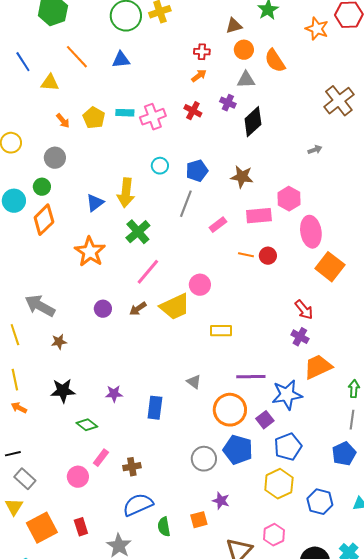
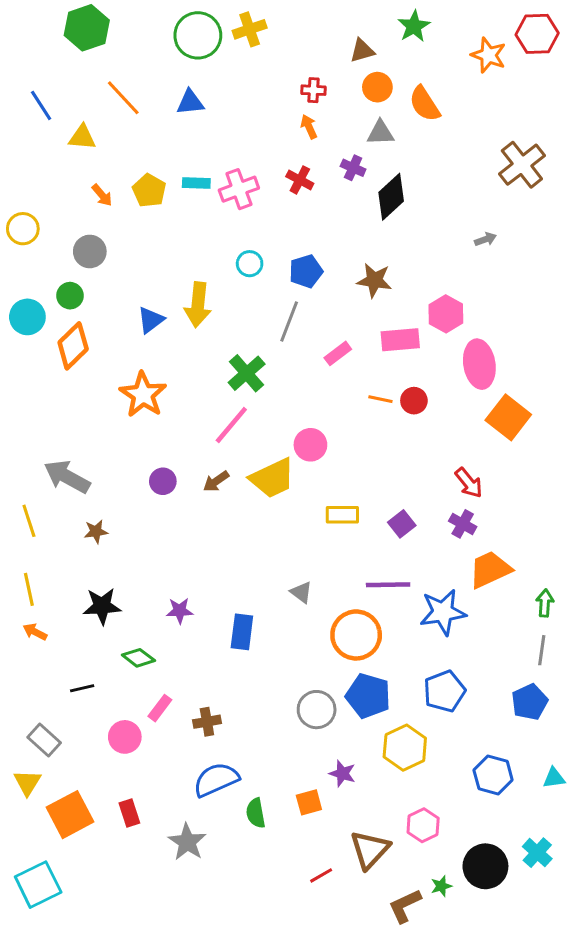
orange arrow: (199, 76) -> (309, 127), turned -77
green cross: (138, 232) -> (247, 373), moved
purple square: (265, 420) -> (402, 524), moved
black line: (13, 454) -> (82, 688), moved
yellow hexagon: (279, 484) -> (405, 748), moved

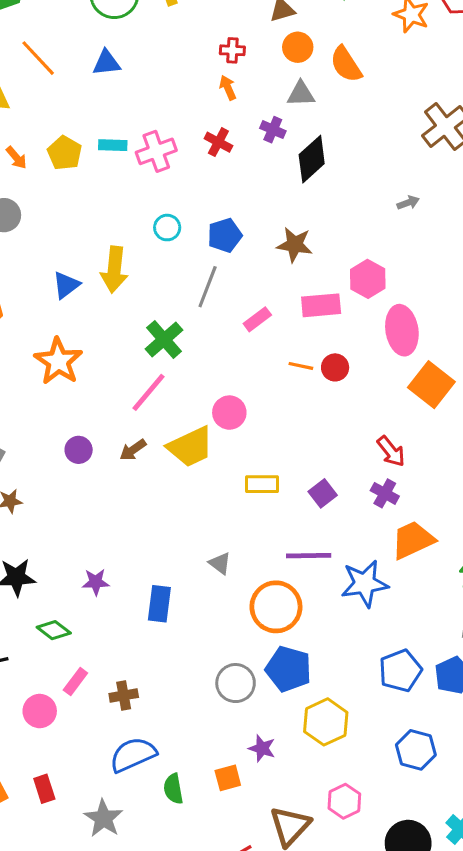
blue pentagon: (444, 691) -> (400, 671), moved

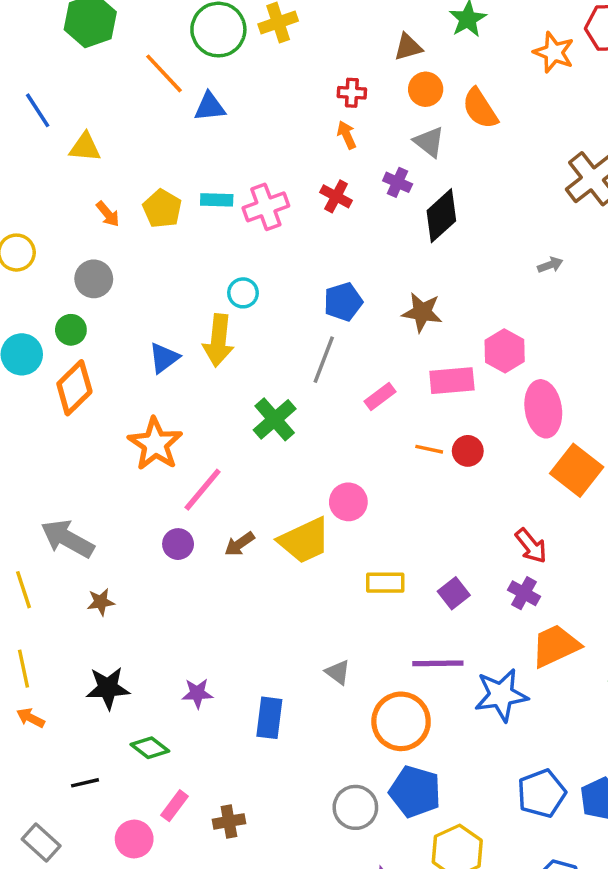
orange line: (38, 58) -> (164, 73), moved
gray triangle: (301, 94) -> (429, 142), turned 40
cyan circle: (167, 228) -> (243, 293), moved
pink line: (148, 392) -> (203, 490), moved

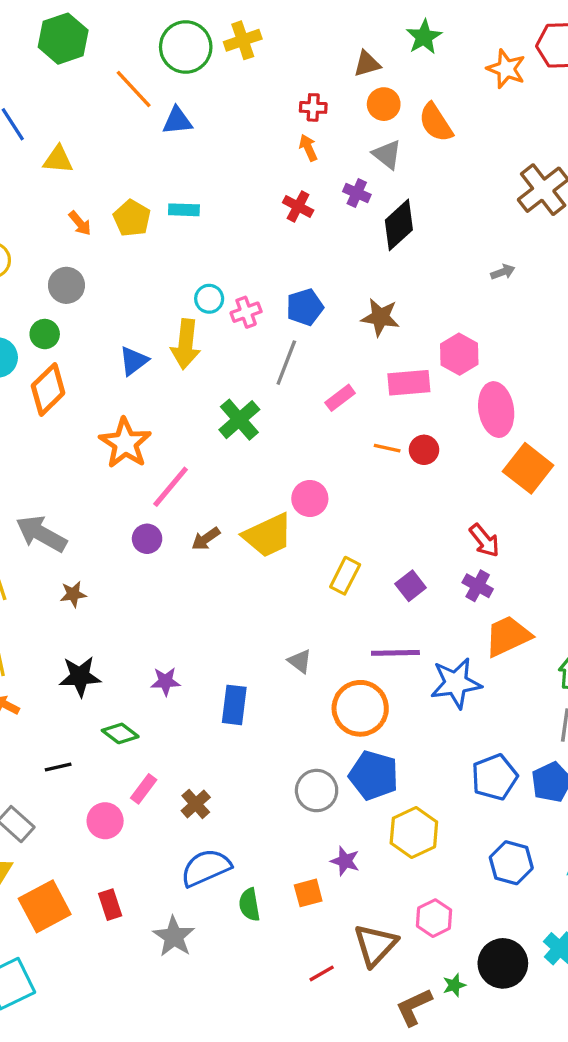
pink cross: (266, 207) -> (246, 312), moved, size x0.7
yellow rectangle: (385, 583) -> (345, 576), turned -63
brown cross: (229, 821) -> (196, 804), turned -32

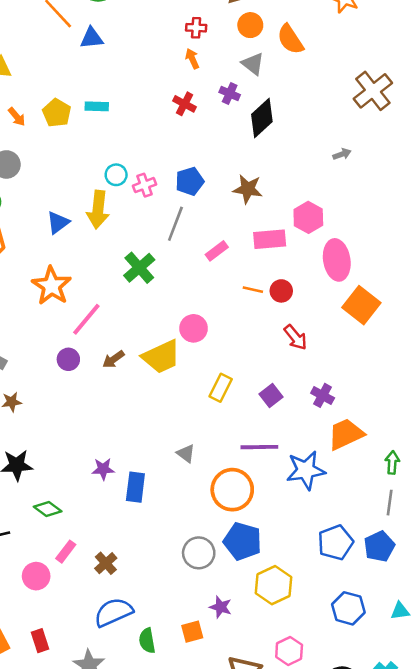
red arrow: (484, 540) -> (295, 337), moved
purple star: (166, 681) -> (103, 469), moved

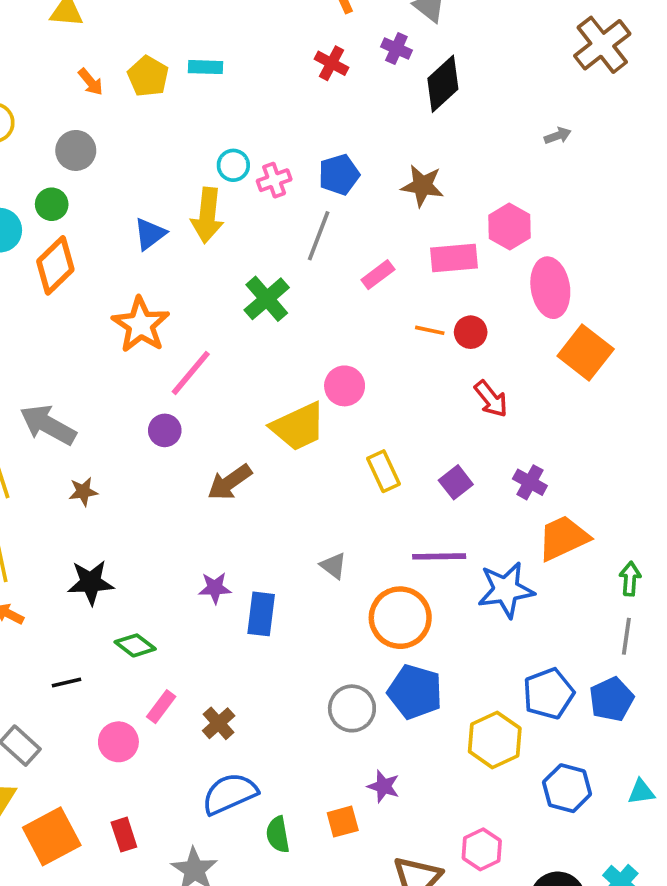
brown arrow: (114, 359) -> (230, 482), moved, size x1.4
yellow rectangle: (221, 388) -> (383, 471), turned -52
yellow hexagon: (274, 585) -> (495, 740), moved

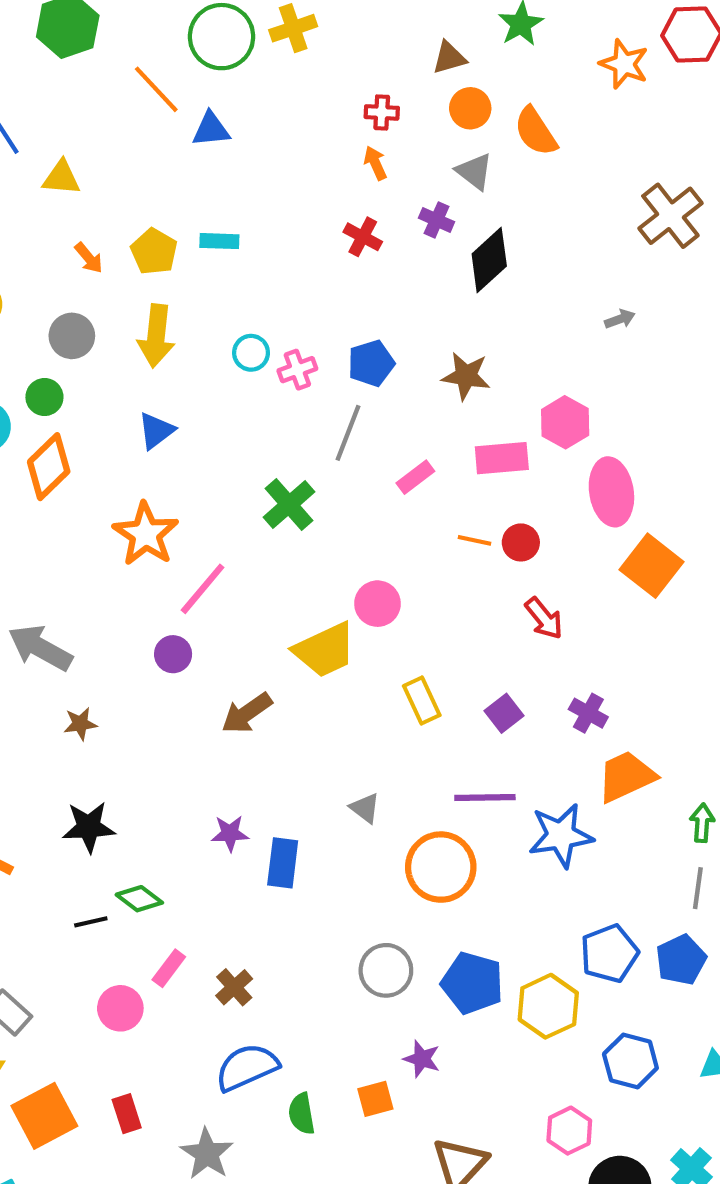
yellow arrow: (207, 215) -> (156, 336), moved
black line: (66, 683) -> (91, 922), moved
blue pentagon: (415, 692) -> (472, 983), moved
pink hexagon: (482, 849) -> (569, 1131), moved

